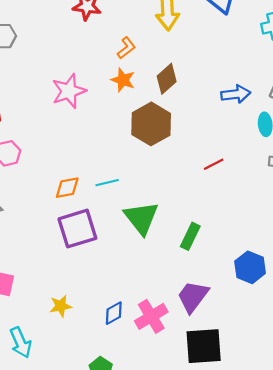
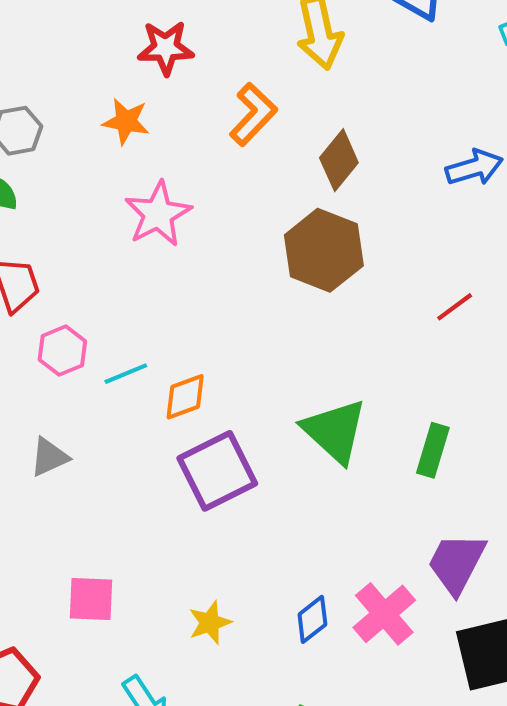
orange L-shape: (126, 48) -> (253, 114), size x1.4
orange star: (123, 80) -> (126, 121), moved
cyan line: (107, 183) -> (126, 374), moved

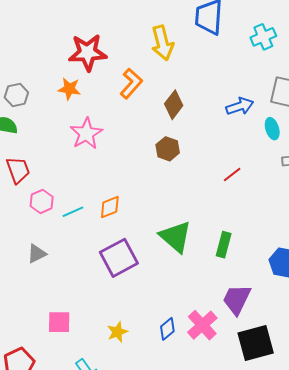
red star: (166, 48) -> (88, 52), size x1.4
brown hexagon: (324, 250) -> (168, 149), size x0.6
orange diamond: (185, 397) -> (110, 207), moved

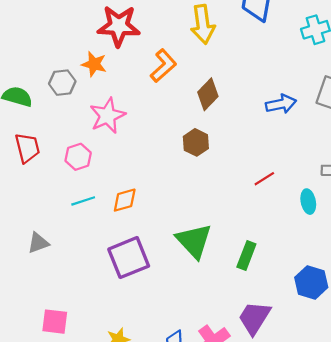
gray hexagon: (16, 95) -> (62, 83), moved
cyan ellipse: (272, 129) -> (308, 202), moved
pink hexagon: (42, 201) -> (78, 157), moved

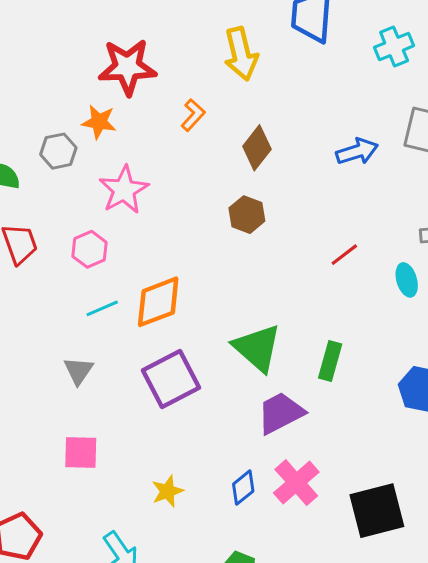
orange L-shape: (163, 66) -> (193, 115), size x0.7
orange diamond: (125, 200) -> (158, 302), size x1.5
gray triangle: (38, 243) -> (78, 371), moved, turned -30
purple trapezoid: (254, 318) -> (280, 413), moved, turned 36
pink square: (55, 322) -> (81, 453), moved

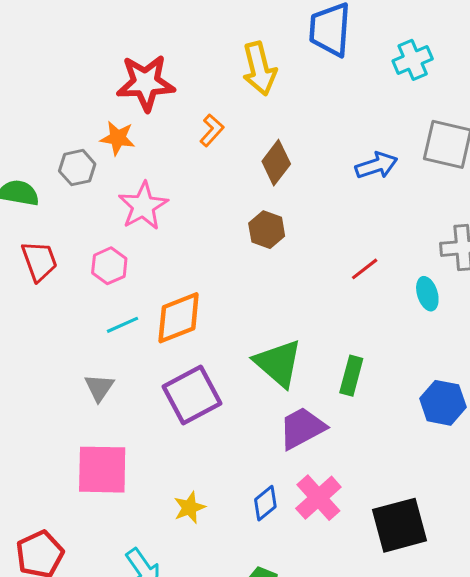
pink square: (81, 453) -> (102, 470), size x1.5

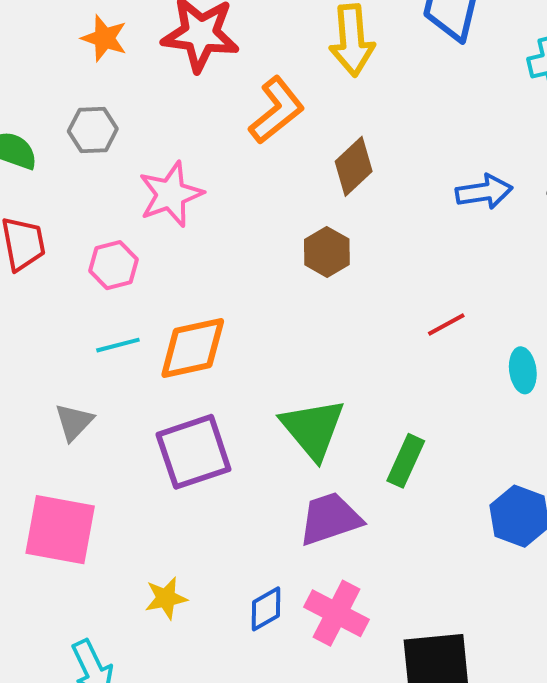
orange L-shape: (212, 130) -> (277, 110), size x1.6
orange star: (118, 138) -> (104, 38), moved
pink cross: (318, 498) -> (336, 613), turned -30

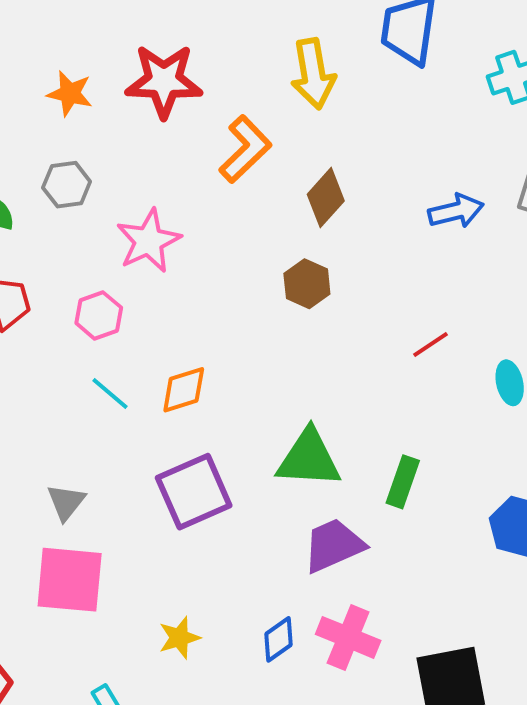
cyan line: (118, 345) -> (110, 393), turned 60
orange diamond: (193, 348) -> (184, 390), size x0.7
gray triangle: (74, 422) -> (66, 502), moved
green triangle: (313, 429) -> (309, 459), turned -42

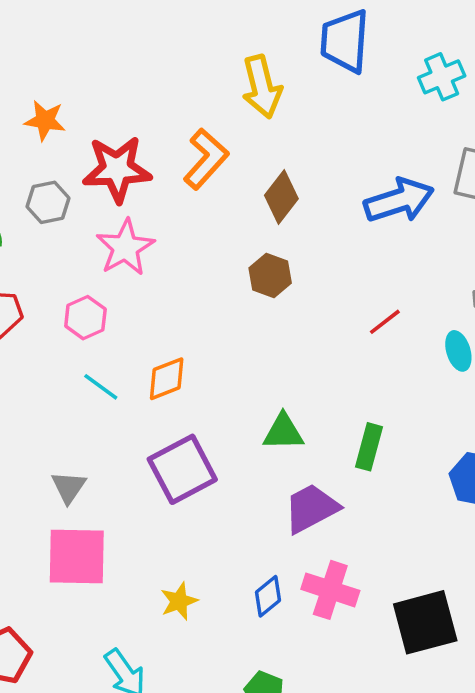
red star: (164, 81) -> (117, 169), moved
blue arrow: (456, 211) -> (399, 200), size x1.4
green triangle: (309, 459) -> (283, 432), size x0.7

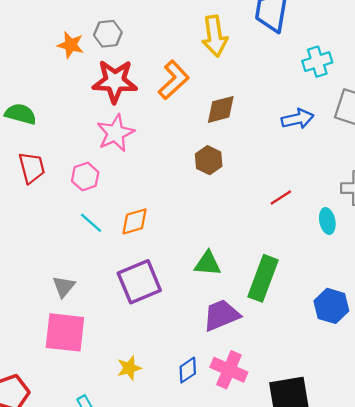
cyan cross: (442, 77) -> (317, 62), moved
brown diamond: (281, 197) -> (221, 109), turned 32
blue arrow: (399, 200) -> (298, 119), size x0.7
gray hexagon: (48, 202) -> (108, 34), moved
green rectangle: (369, 447) -> (263, 278), size x1.5

